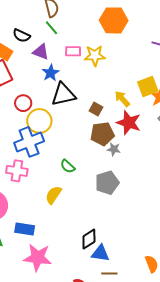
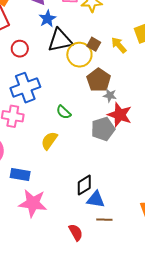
brown square: (96, 109) -> (94, 44), moved
yellow circle: (39, 121) -> (79, 55), moved
red star: (129, 123) -> (120, 115), moved
brown pentagon: (102, 134) -> (99, 80), turned -30

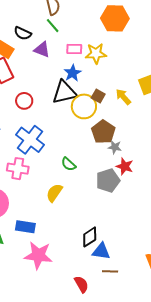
blue star: (47, 19) -> (73, 73), moved
blue cross: (25, 88) -> (30, 140), turned -32
red star: (120, 115) -> (125, 166), size x0.7

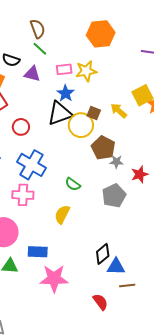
red star: (125, 166) -> (140, 174), moved, turned -30

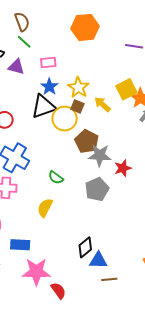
yellow star: (86, 71) -> (78, 87), moved, turned -30
gray star: (116, 162) -> (100, 155), size x1.6
red semicircle: (100, 302) -> (58, 291), moved

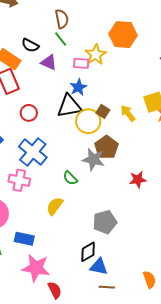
yellow star: (78, 87) -> (96, 55), moved
gray star: (100, 155) -> (93, 159), moved
gray pentagon: (97, 189) -> (105, 222), moved

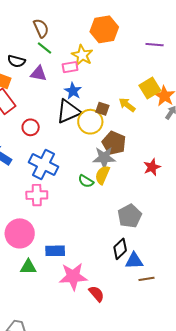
yellow semicircle: (55, 206) -> (102, 175), moved

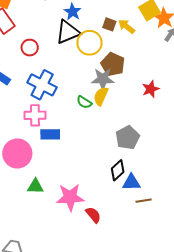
brown square: (102, 109) -> (109, 24), moved
blue rectangle: (55, 251) -> (50, 134), moved
green triangle: (28, 267) -> (35, 186), moved

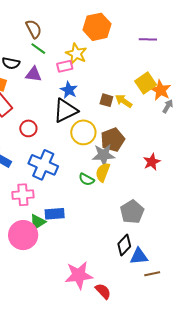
yellow circle: (89, 43) -> (83, 132), moved
brown pentagon: (113, 64) -> (113, 140), turned 30
pink cross: (35, 115) -> (23, 195), moved
green triangle: (35, 186) -> (38, 222), moved, turned -30

